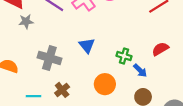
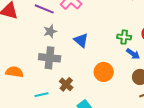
gray star: (26, 21) -> (50, 31), moved
green cross: (124, 56) -> (124, 37), moved

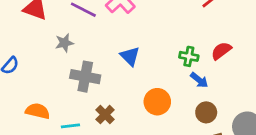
gray star: (50, 31) -> (64, 43), moved
orange semicircle: (14, 72) -> (38, 111), moved

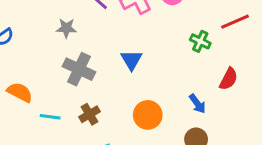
red semicircle: (221, 51) -> (228, 79), turned 140
green cross: (189, 56) -> (200, 41), moved

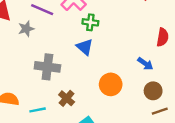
gray star: (66, 28) -> (26, 29), moved
green cross: (200, 41) -> (90, 22), moved

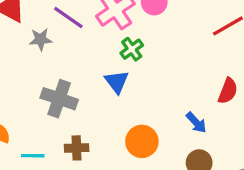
green cross: (90, 22) -> (132, 49), turned 35
brown cross: (67, 98) -> (77, 148), turned 35

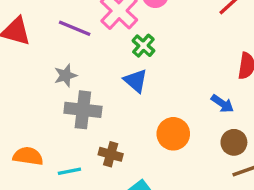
gray star: (41, 39) -> (65, 75), moved
brown cross: (77, 148) -> (111, 154), turned 30

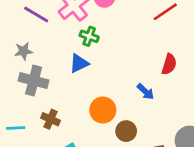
green cross: (143, 46) -> (89, 36), turned -30
blue triangle: (136, 81) -> (79, 63), turned 45
brown circle: (234, 142) -> (126, 131), moved

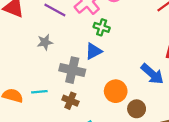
gray cross: (34, 81) -> (72, 70), moved
blue arrow: (145, 92) -> (152, 74), size x1.5
cyan line: (16, 128) -> (39, 92), moved

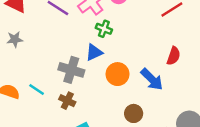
gray star: (45, 42) -> (15, 39), moved
orange circle: (116, 91) -> (118, 74), moved
cyan line: (39, 92) -> (37, 90), turned 35

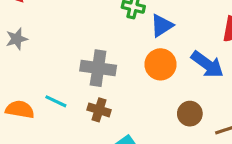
blue triangle: (94, 52) -> (162, 26), moved

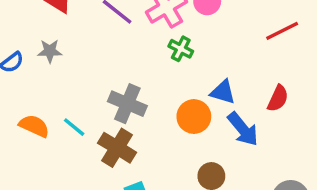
blue triangle: (162, 26) -> (223, 92), moved, turned 35
brown cross: (99, 110) -> (117, 148), size x1.5

